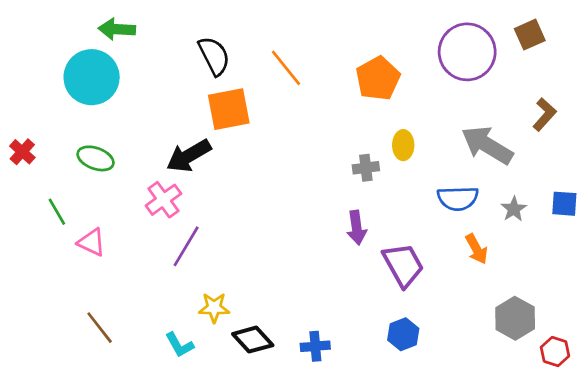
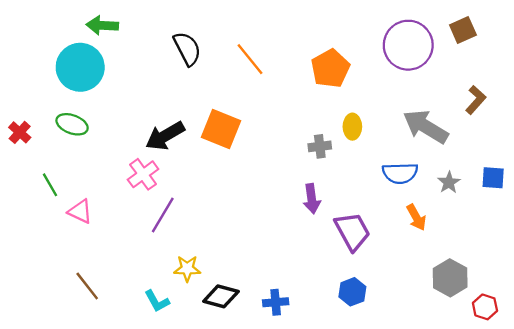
orange square: (229, 109) -> (221, 129), moved, turned 33
green ellipse: (96, 158) -> (72, 124), moved
black diamond: (253, 340) -> (221, 296), turned -32

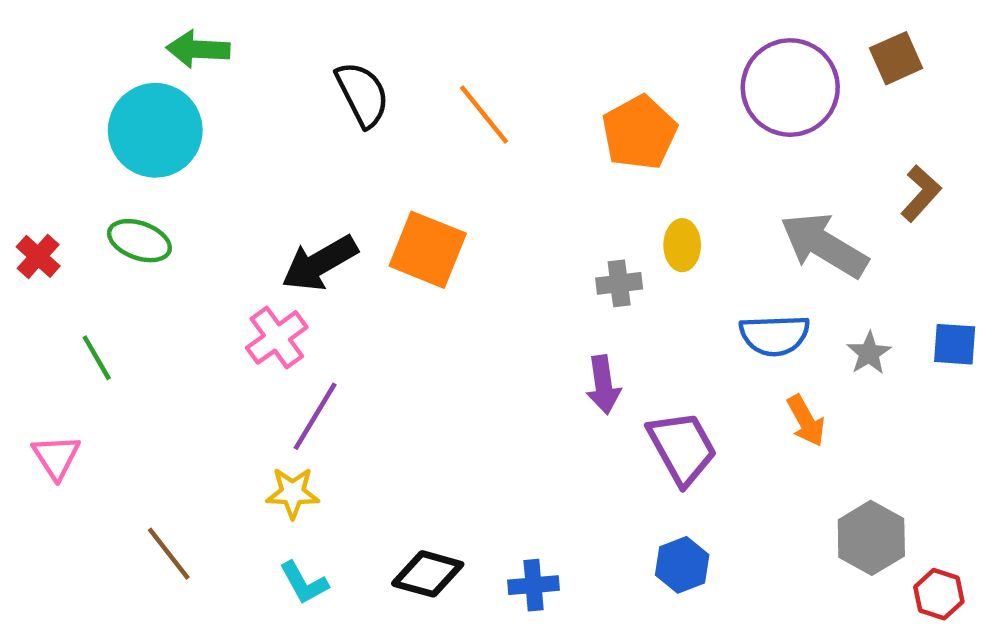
pink triangle: (80, 212) -> (56, 457), moved, turned 32
yellow star: (187, 269) -> (293, 493), moved

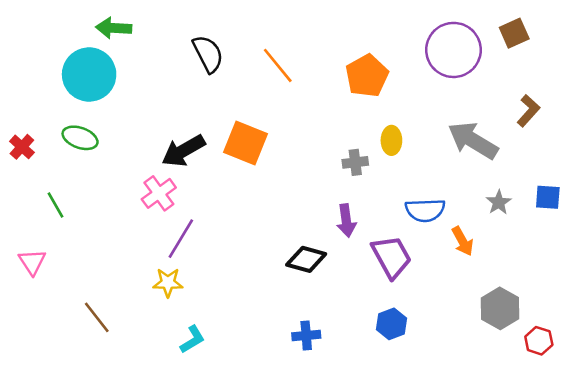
blue semicircle: (774, 335) -> (425, 210), moved
black diamond: (428, 574) -> (306, 259), moved
cyan L-shape: (304, 583) -> (192, 339), moved, turned -92

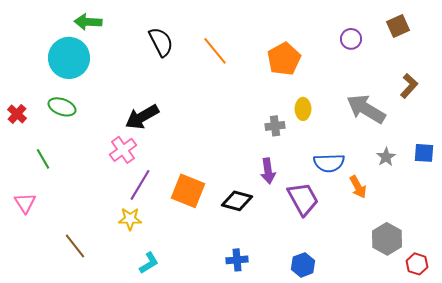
purple circle: (453, 50) -> (351, 39), size x0.5
orange square: (245, 143) -> (188, 191), moved
blue hexagon: (391, 324) -> (303, 265), moved

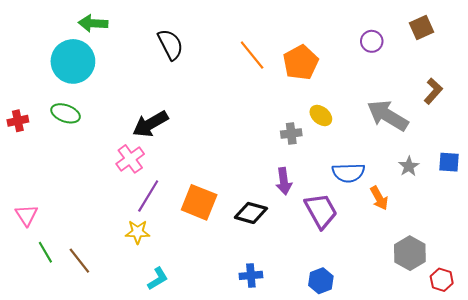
orange line: (215, 51) -> (252, 55), moved
yellow ellipse: (303, 109) -> (321, 115), turned -50
red cross: (17, 114) -> (18, 121), turned 36
green line: (43, 159) -> (45, 252), moved

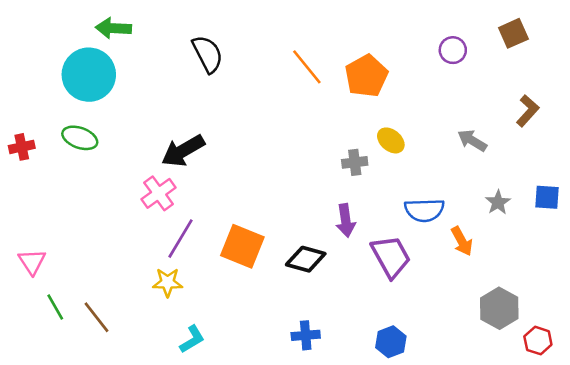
gray arrow: (388, 115) -> (472, 140), size x0.6

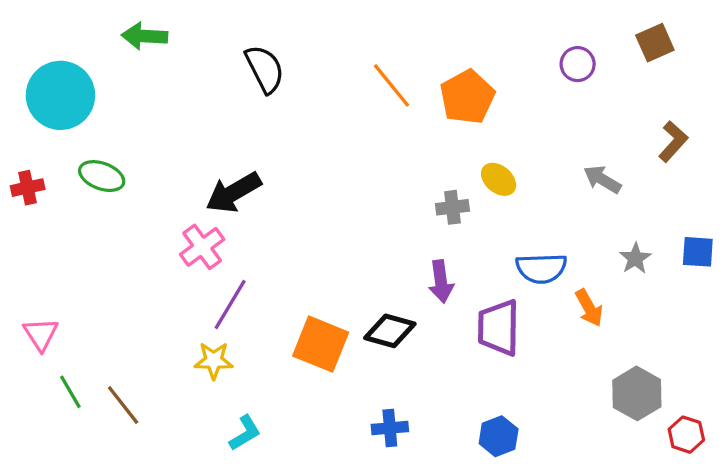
cyan circle: (89, 75) -> (60, 95), moved
orange square: (242, 246) -> (321, 344), moved
purple trapezoid: (391, 257) -> (499, 328), turned -150

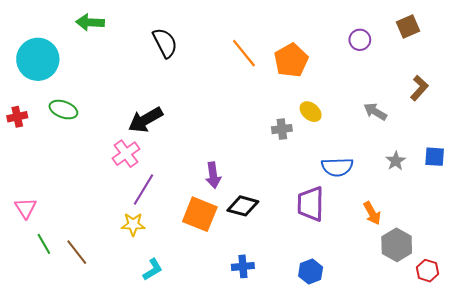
purple arrow: (441, 281) -> (213, 175), moved
orange arrow: (589, 308) -> (372, 213), moved

